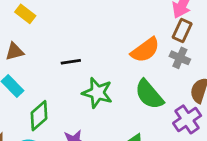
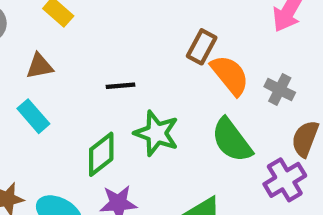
brown rectangle: (182, 30) -> (202, 47), moved
orange semicircle: (145, 50) -> (230, 75), turned -96
green diamond: (39, 116) -> (101, 154), moved

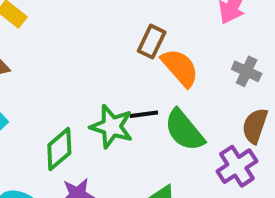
black line: (120, 86) -> (144, 114), moved
gray cross: (280, 90) -> (247, 71), moved

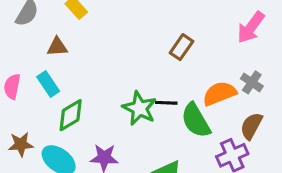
orange semicircle: (180, 68) -> (219, 93), moved, turned -80
green diamond: (59, 149) -> (71, 115), moved

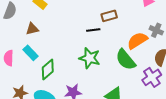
brown rectangle: (181, 47) -> (109, 16), turned 49
black line: (166, 103) -> (93, 30), moved

